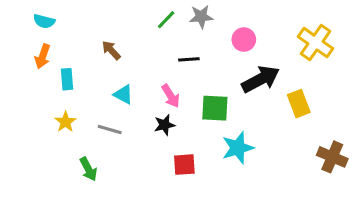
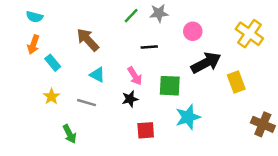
brown arrow: (111, 50) -> (88, 40), size x1.5
cyan rectangle: (67, 79) -> (53, 63), turned -35

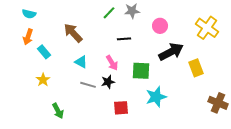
gray line: (86, 103) -> (88, 85), moved

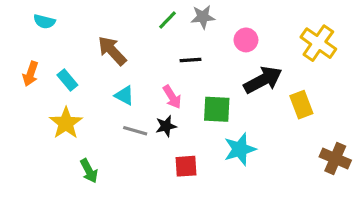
orange arrow: (28, 37) -> (31, 74), moved
yellow star: (43, 80) -> (66, 123), size x1.5

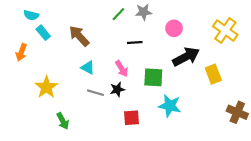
cyan rectangle: (67, 80) -> (43, 33), moved
cyan star: (240, 149) -> (170, 106), turned 30

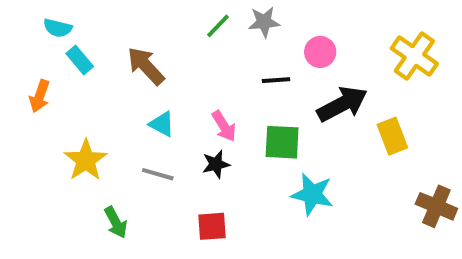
black line: (135, 42) -> (276, 80), moved
gray line: (96, 93) -> (158, 174), moved
red square: (131, 118) -> (212, 226), moved

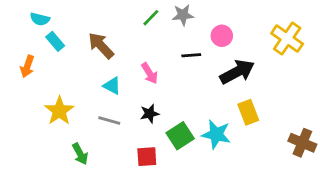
pink arrow: (224, 126) -> (150, 73), moved
yellow rectangle: (392, 136) -> (248, 112), moved
green square: (282, 142) -> (180, 136), moved, turned -36

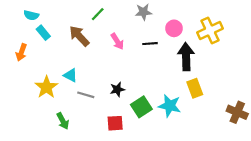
green line: (151, 18) -> (98, 14), moved
yellow cross: (287, 39) -> (210, 31), moved, turned 30
black arrow: (237, 72) -> (186, 57), turned -64
pink arrow: (150, 73) -> (117, 41), moved
cyan triangle: (112, 86) -> (70, 75), moved

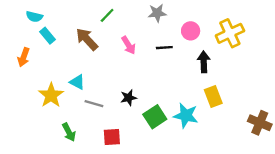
black arrow: (186, 57) -> (204, 62), size x0.7
red square: (115, 123) -> (112, 137), moved

